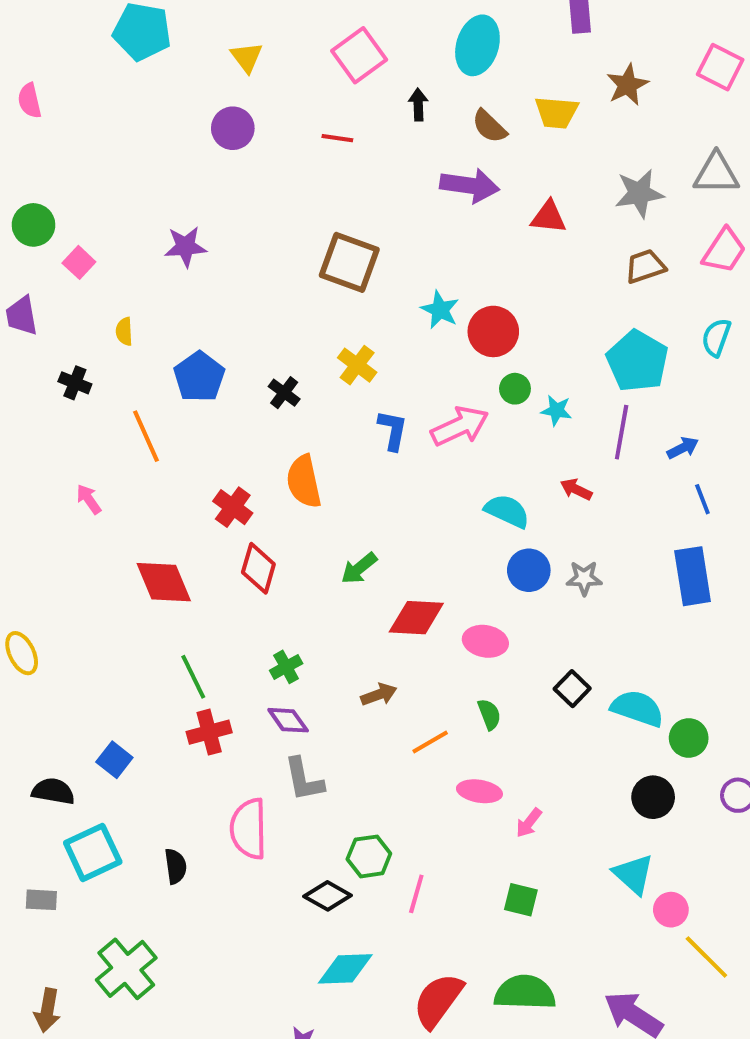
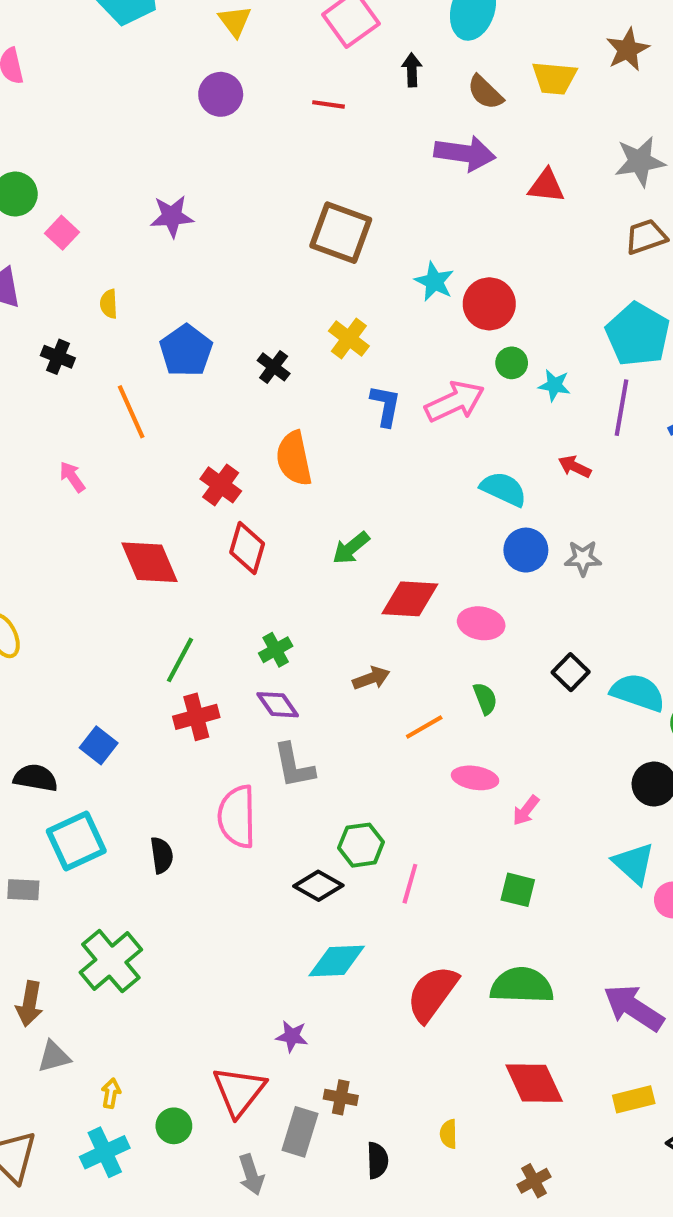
green line: (193, 677) -> (180, 660), turned 54

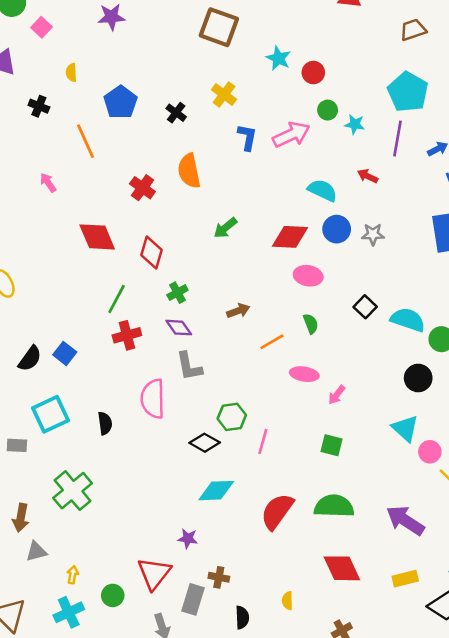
red circle: (489, 304) -> (313, 73), size x0.7
red diamond: (247, 548) -> (152, 252), moved
red diamond: (410, 599) -> (290, 237), moved
black semicircle: (36, 778) -> (30, 359), moved, turned 116

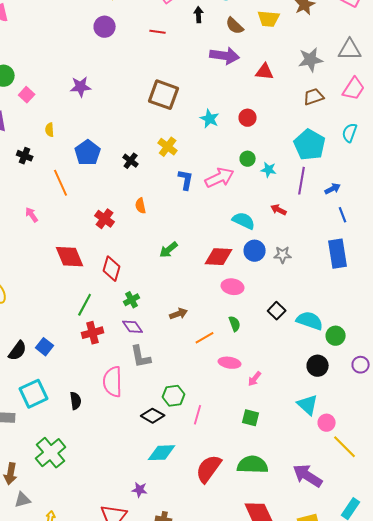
red circle: (313, 73) -> (248, 118), moved
orange semicircle: (189, 171) -> (141, 206), size x0.6

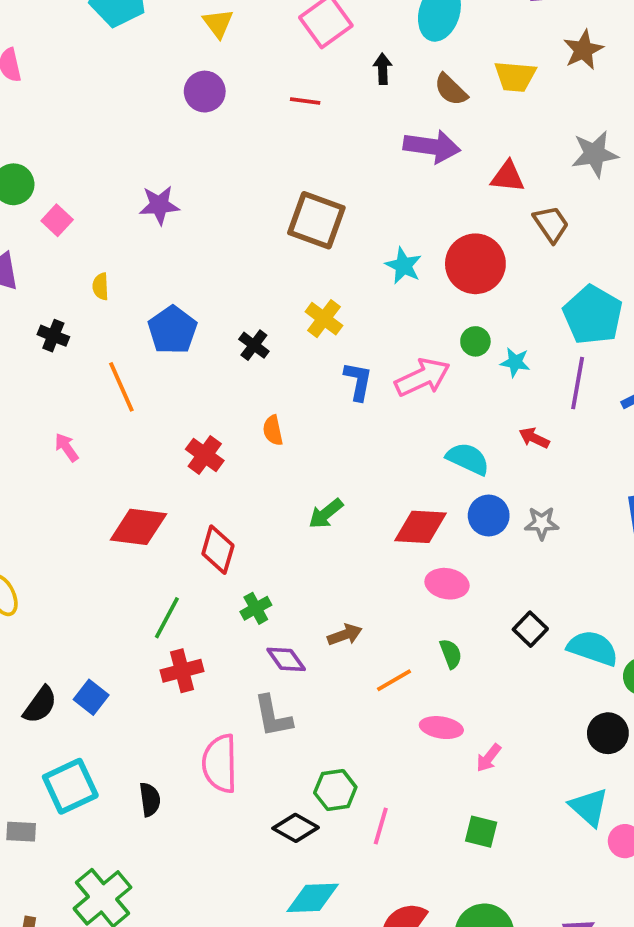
brown trapezoid: (314, 97) -> (551, 224), moved, turned 75
red circle: (248, 118) -> (475, 264), size x1.8
red diamond: (70, 257) -> (138, 527), turned -60
purple diamond: (133, 327) -> (286, 659), moved

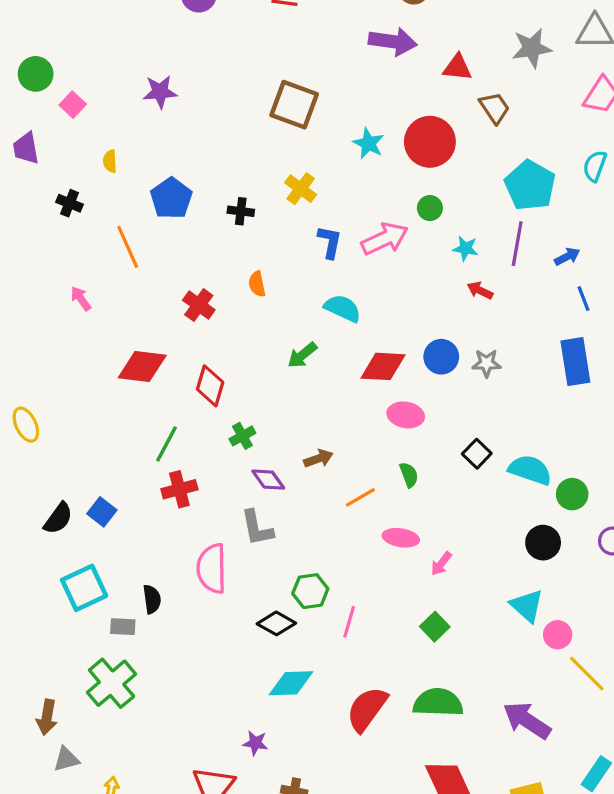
black cross: (254, 345) -> (241, 211), turned -30
cyan star: (515, 362) -> (465, 248), moved
cyan semicircle: (468, 459) -> (343, 308), moved
gray rectangle: (21, 832) -> (123, 627), moved
green square: (481, 832) -> (435, 627), turned 32

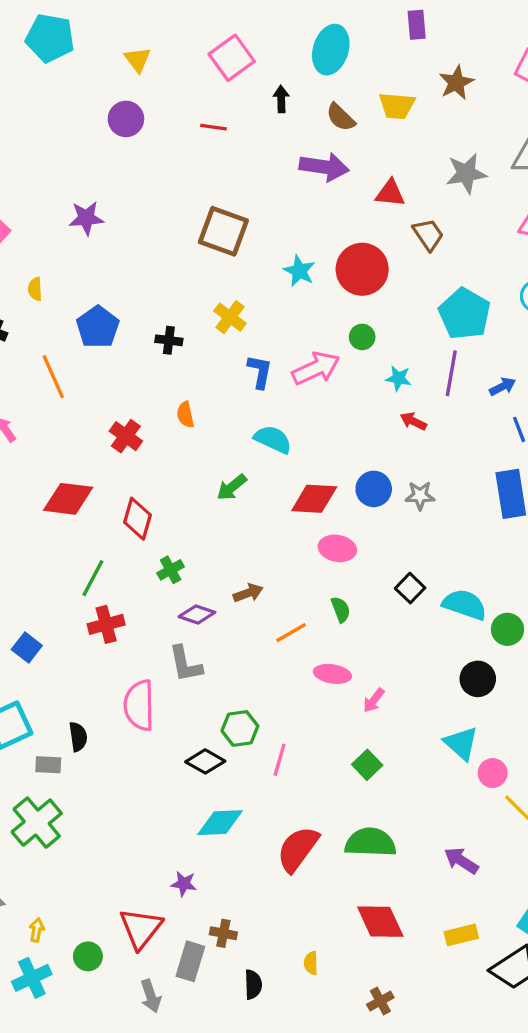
purple diamond: (268, 480) -> (197, 614), turned -36
purple arrow: (527, 720) -> (461, 861), size x0.7

